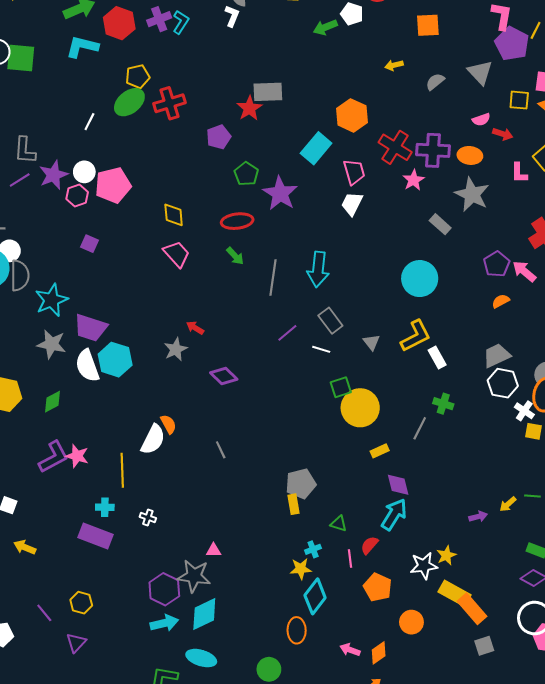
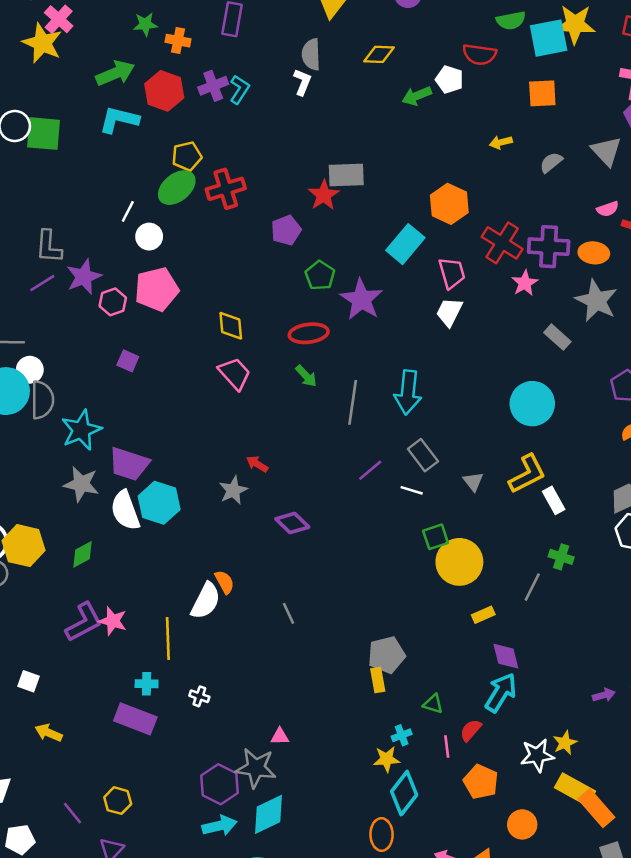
white circle: (84, 172) -> (149, 237), moved

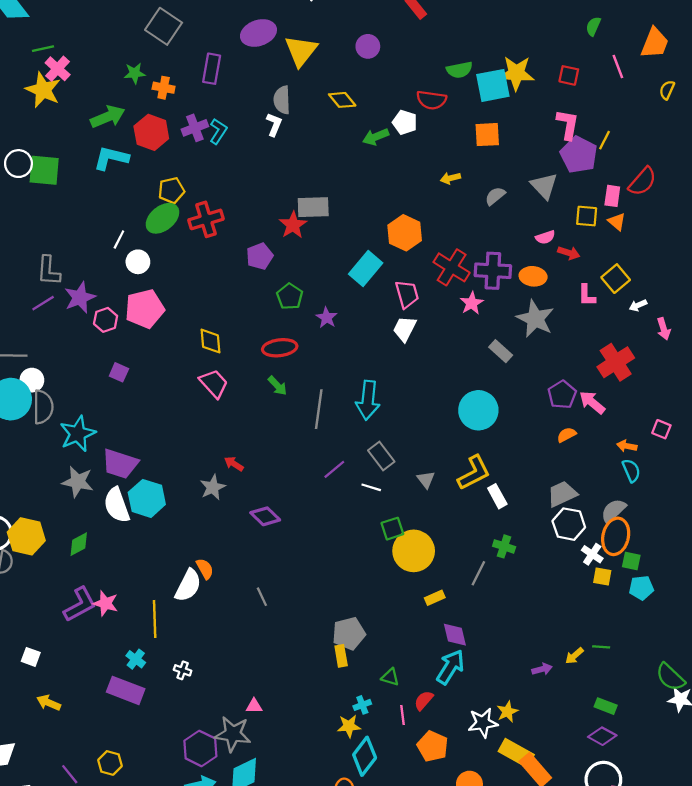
yellow diamond: (379, 54) -> (342, 100), turned 48
purple star: (361, 299) -> (327, 318), size x0.6
cyan cross: (147, 684) -> (136, 659), turned 36

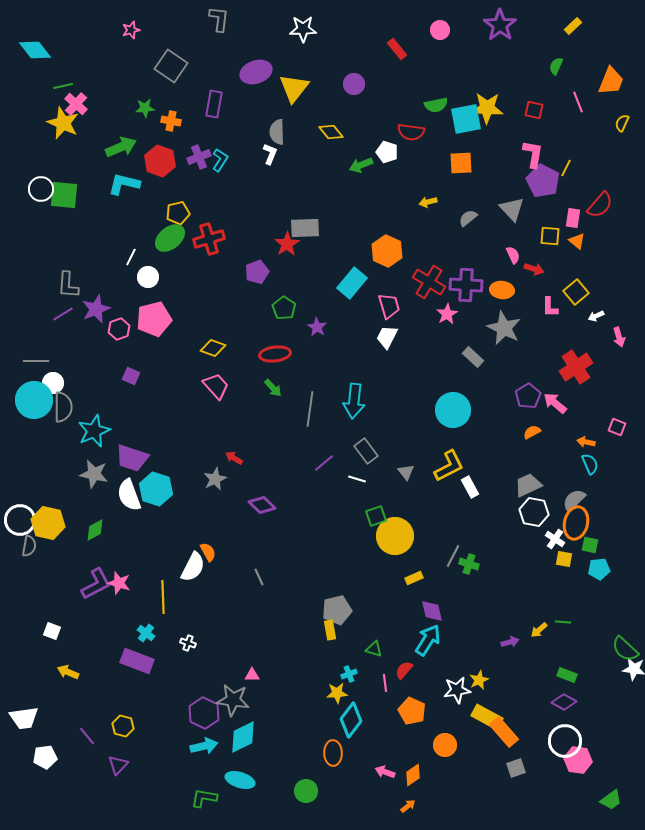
pink semicircle: (545, 237) -> (513, 255), turned -96
yellow diamond: (210, 341) -> (213, 348), turned -65
green cross: (504, 546) -> (469, 564), moved

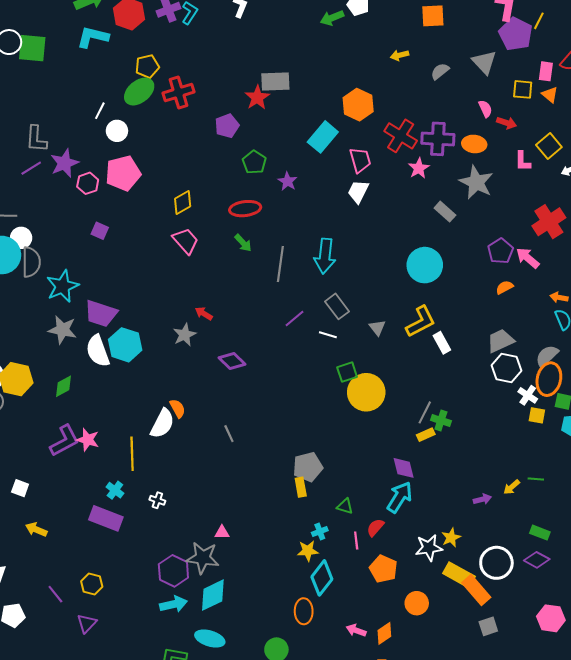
yellow diamond: (213, 348) -> (183, 203), turned -50
yellow rectangle: (414, 578) -> (426, 435), moved
white circle: (565, 741) -> (496, 563), moved

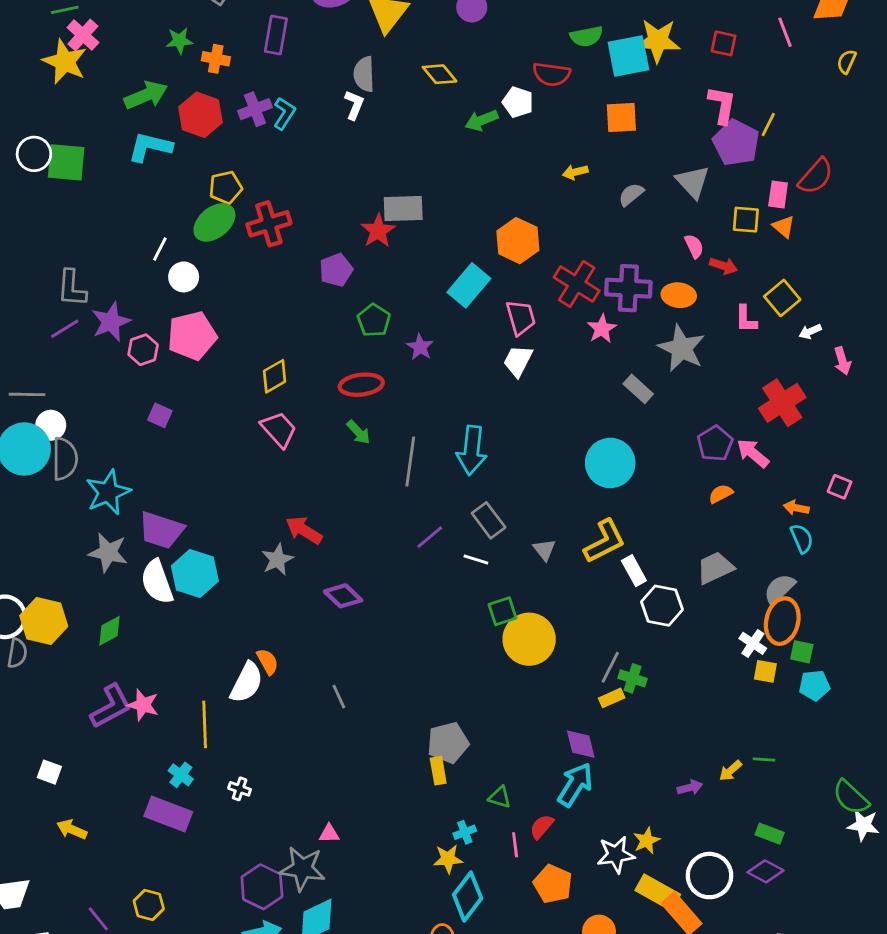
red arrow: (204, 314) -> (304, 530), size x1.5
white hexagon: (507, 368) -> (662, 606), moved

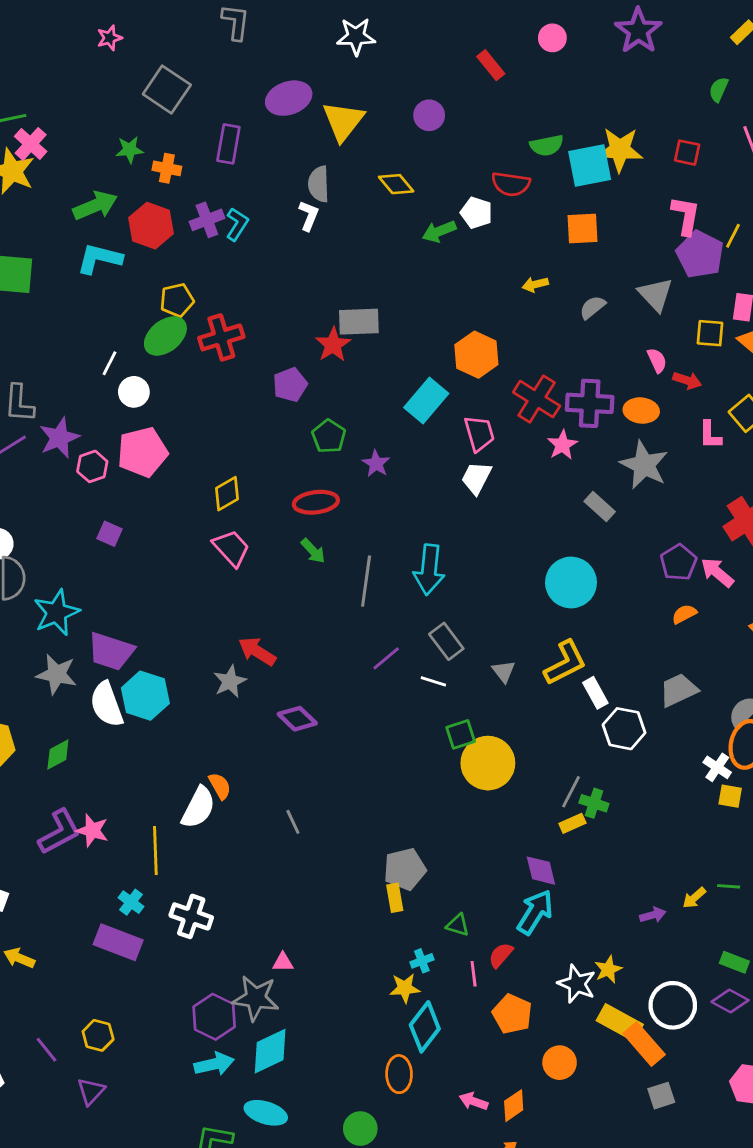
white cross: (240, 789) -> (191, 916), size x1.8
white star: (616, 855) -> (577, 984), turned 30

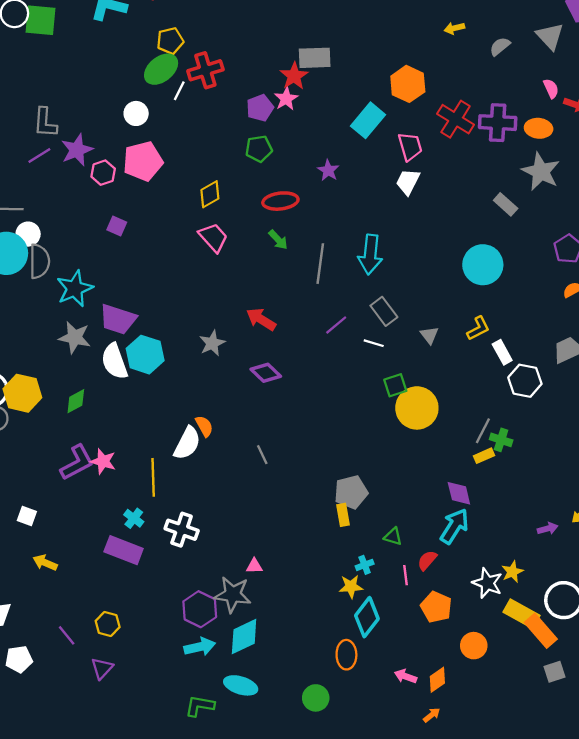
white line: (110, 363) -> (179, 91), moved
green pentagon: (329, 436) -> (259, 149), moved, turned 30
pink star: (562, 445) -> (286, 99), moved
red arrow: (257, 651) -> (261, 319), moved
yellow L-shape: (565, 663) -> (478, 328), size x0.7

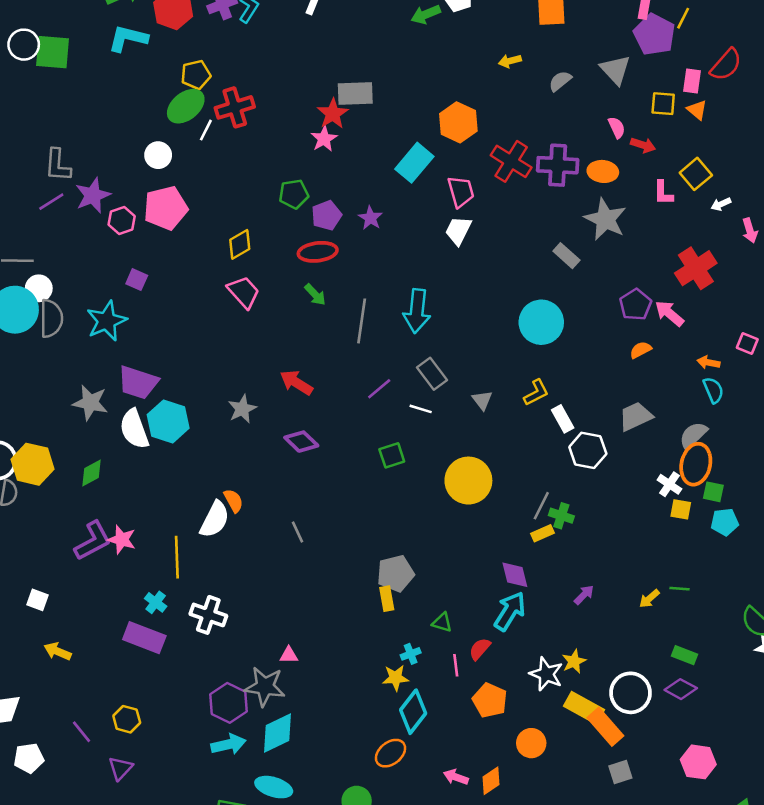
purple pentagon: (260, 108) -> (326, 215), moved
cyan star: (75, 289) -> (107, 321), moved
green square: (395, 385) -> (392, 455), moved
purple arrow: (548, 528) -> (584, 595), moved, turned -30
orange ellipse: (346, 655) -> (391, 753), turned 52

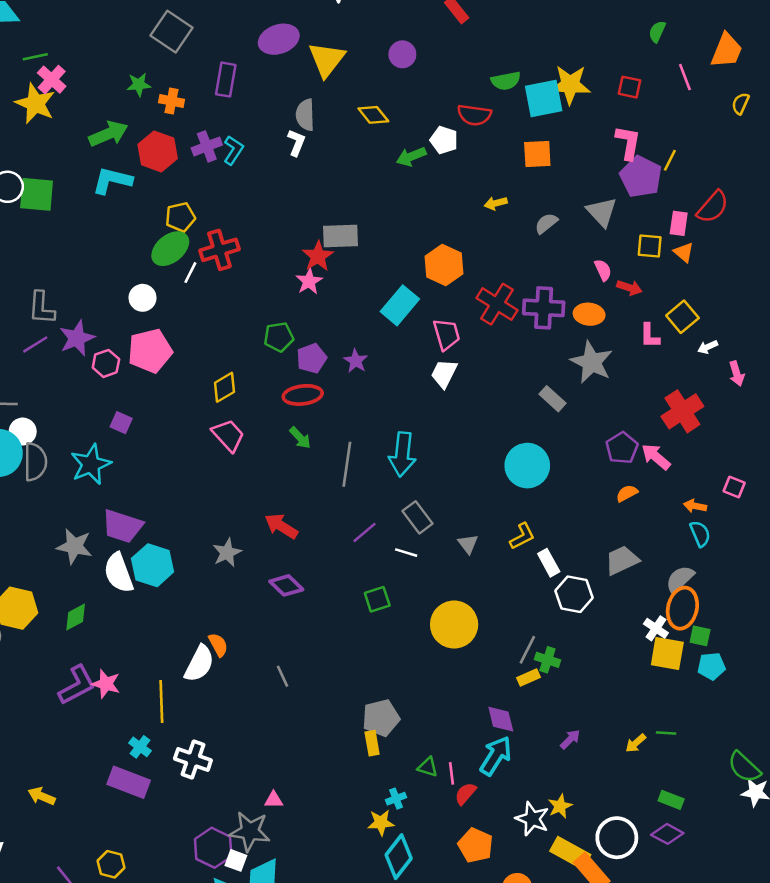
yellow square: (681, 509) -> (667, 654), size x1.6
white square: (37, 600) -> (236, 860), moved
pink line: (456, 665) -> (452, 773), moved

